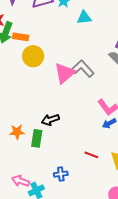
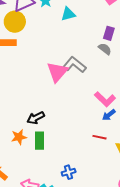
yellow circle: (33, 56) -> (15, 22), moved
black arrow: (50, 120) -> (36, 118), moved
red line: (91, 155) -> (100, 137), moved

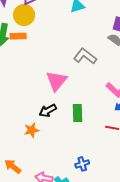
pink triangle: (57, 72) -> (56, 81), moved
green rectangle: (39, 141) -> (77, 113), moved

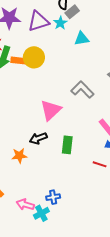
yellow circle: (24, 15) -> (34, 57), moved
blue cross: (82, 164) -> (53, 197), moved

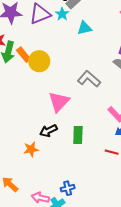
yellow circle: (34, 57) -> (39, 61), moved
orange rectangle: (19, 61) -> (24, 55), turned 49

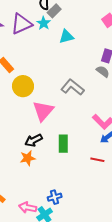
yellow circle: (39, 61) -> (23, 86), moved
orange star: (31, 149) -> (28, 158), moved

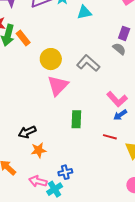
yellow circle: (23, 86) -> (51, 59), moved
black arrow: (34, 140) -> (27, 132), moved
orange star: (28, 158) -> (39, 150), moved

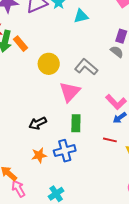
pink triangle: (58, 86) -> (70, 92), moved
black arrow: (27, 132) -> (38, 123), moved
blue cross: (65, 172) -> (65, 151), moved, size x1.5
pink arrow: (38, 181) -> (18, 189), moved, turned 48

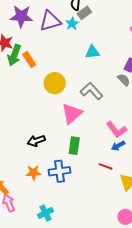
cyan triangle: (81, 16) -> (92, 52), moved

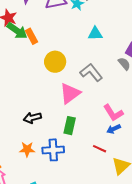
green arrow: (14, 55) -> (17, 31), turned -80

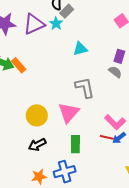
yellow circle: (55, 62) -> (37, 115), moved
gray L-shape: (91, 72) -> (85, 88), turned 40
red line: (100, 149) -> (107, 137), moved

